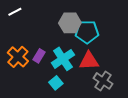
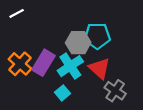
gray hexagon: (70, 23) -> (78, 43), moved
purple rectangle: (39, 56) -> (43, 63), size x1.6
red triangle: (89, 61) -> (99, 68), turned 45

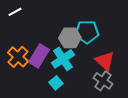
red triangle: (99, 68) -> (105, 61), moved

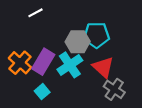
white line: (15, 12) -> (35, 13), moved
red triangle: (105, 61) -> (103, 67), moved
cyan square: (56, 83) -> (42, 92), moved

